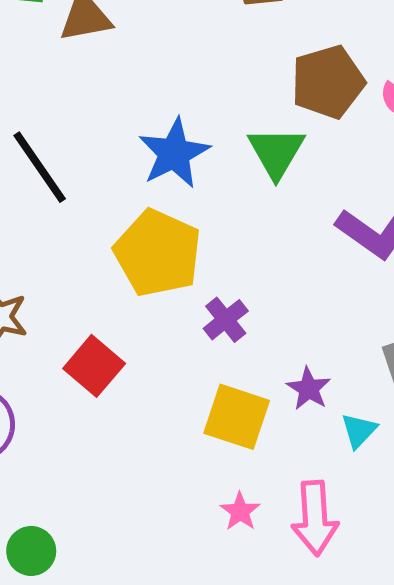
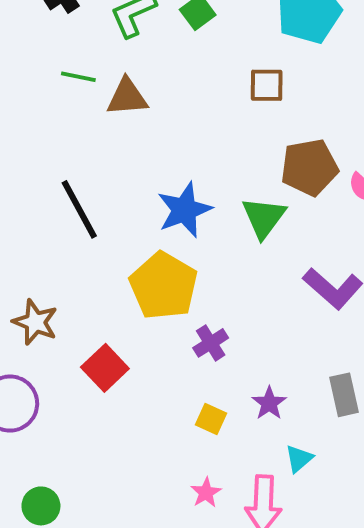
yellow square: (237, 417) -> (211, 419), size x0.6
cyan triangle: (359, 430) -> (299, 459), moved

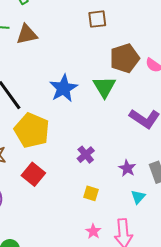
yellow pentagon: (164, 286) -> (32, 130), moved
purple star: (269, 403) -> (127, 168), moved
cyan triangle: (299, 459) -> (138, 197), moved

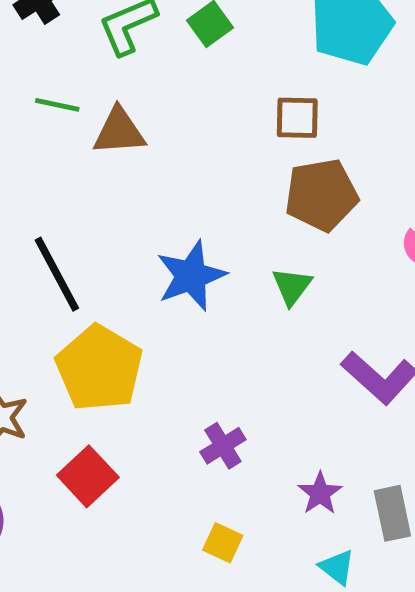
brown pentagon: (125, 58) -> (321, 195), moved
green triangle: (104, 87) -> (292, 286), size x0.7
cyan triangle: (138, 197) -> (337, 567), turned -42

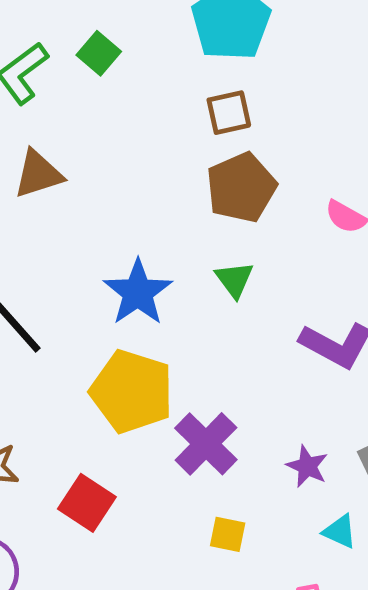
brown square: (297, 118) -> (229, 113), moved
yellow pentagon: (99, 368) -> (132, 391), moved
purple cross: (223, 446) -> (206, 444), size x1.5

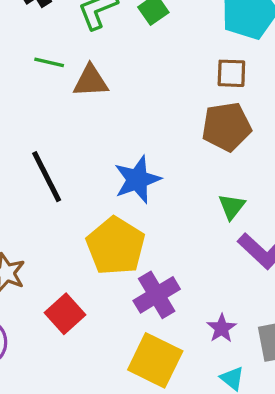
green triangle: (234, 280) -> (232, 206), moved
yellow square: (228, 534) -> (155, 360), size x2.0

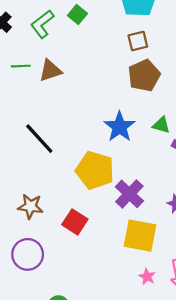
blue star: (137, 180) -> (119, 127), moved
green triangle: (232, 206) -> (161, 125), turned -36

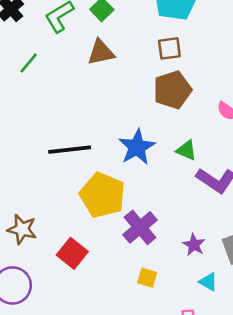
green line: (21, 66) -> (29, 63), turned -54
brown triangle: (50, 71) -> (101, 52), moved
black line: (39, 139) -> (70, 150), moved, turned -60
yellow square: (140, 236) -> (147, 278), size x0.5

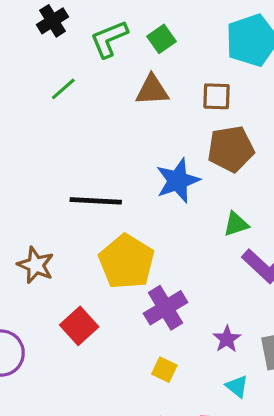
brown square: (169, 48) -> (217, 96), moved
blue star: (137, 147) -> (178, 181), moved
green triangle: (186, 150) -> (236, 224), turned -50
brown star: (22, 229) -> (36, 265), moved

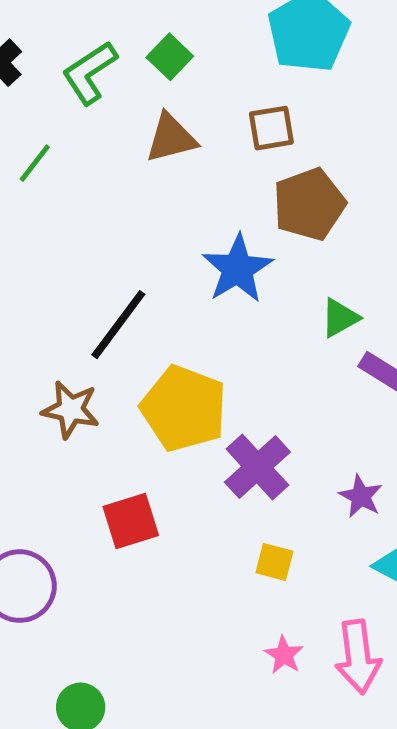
black line: (96, 201) -> (118, 325), turned -45
brown star: (36, 265) -> (71, 410), moved
red square: (79, 326) -> (131, 521), turned 36

